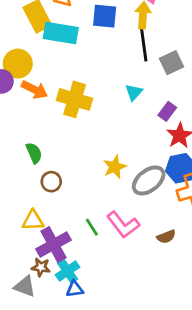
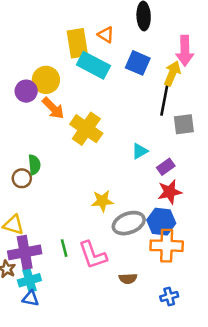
cyan triangle: (134, 92) -> (140, 151), moved
brown circle: (51, 182) -> (22, 178), moved

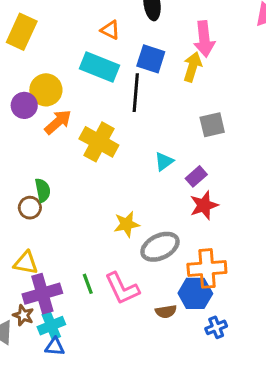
yellow rectangle: (77, 43) -> (22, 32), moved, turned 40
black line: (164, 99) -> (136, 93), moved
orange arrow: (53, 108) -> (58, 122), turned -80
blue hexagon: (161, 222) -> (195, 293), moved

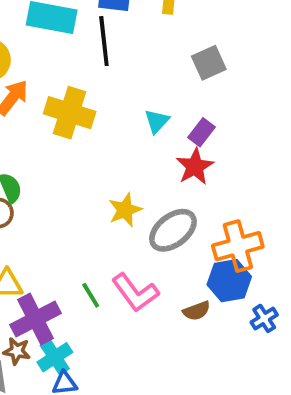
red star: (204, 205) -> (195, 166), moved

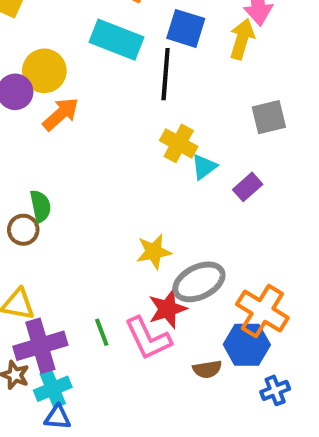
yellow cross: (70, 113) -> (179, 143), moved, size x0.7
red star: (195, 166) -> (167, 309), moved
orange cross: (238, 246) -> (262, 311), turned 36

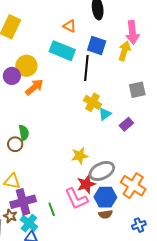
green line: (102, 332) -> (52, 209), moved
blue hexagon: (247, 345) -> (105, 197), moved
cyan cross: (53, 389) -> (29, 223), turned -30

